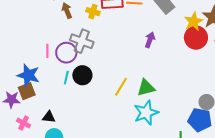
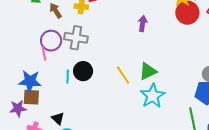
purple circle: (66, 53) -> (51, 41), moved
yellow line: (121, 87) -> (123, 75), turned -54
brown square: (27, 91) -> (31, 97), turned 36
black triangle: (49, 117) -> (58, 118), turned 48

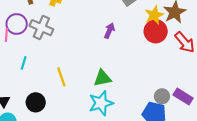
black circle: (83, 71) -> (36, 102), moved
yellow line: (123, 75) -> (61, 77), moved

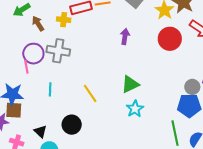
red circle: (156, 31) -> (170, 39), moved
cyan star: (101, 103) -> (135, 109), size x0.7

